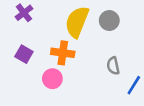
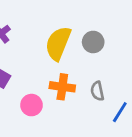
orange cross: (63, 53) -> (62, 87), moved

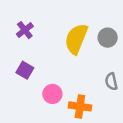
orange cross: (62, 87) -> (80, 106), moved

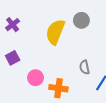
gray circle: (108, 38) -> (81, 20), moved
purple square: (25, 70) -> (13, 58), turned 32

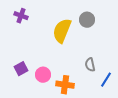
purple cross: (13, 25) -> (21, 16), moved, turned -32
purple square: (13, 58) -> (21, 69), moved

